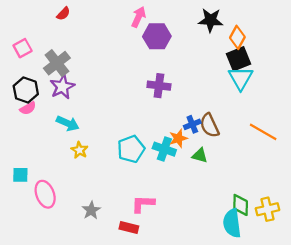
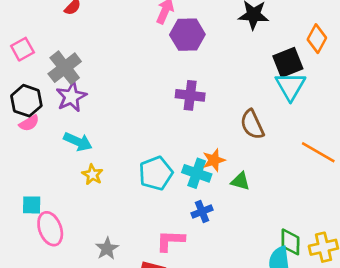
orange diamond: (237, 37) -> (317, 39), moved
blue cross: (192, 124) -> (202, 212), moved
brown semicircle: (209, 125) -> (252, 124), moved
cyan square: (20, 175) -> (32, 205), moved

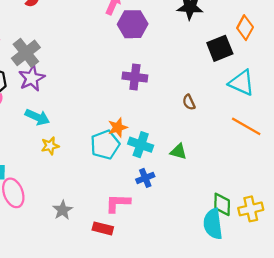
cyan triangle: (290, 86) -> (242, 83), moved, turned -36
brown semicircle: (252, 124) -> (189, 102), size x0.6
orange star: (214, 160) -> (118, 127), moved
yellow star: (92, 175) -> (50, 146), turned 30

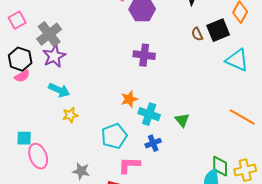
brown semicircle: (189, 102) -> (197, 34), moved
orange line: (246, 126) -> (242, 117), moved
cyan pentagon: (105, 145) -> (114, 136), moved
green triangle: (179, 152) -> (182, 120), turned 35
gray star: (63, 210) -> (81, 171), turned -30

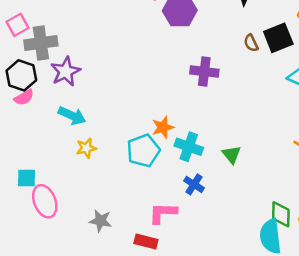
gray cross: (49, 34) -> (41, 43), moved, turned 30
purple cross: (144, 55) -> (204, 72), moved
cyan pentagon: (114, 136) -> (143, 151), moved
blue cross: (153, 143) -> (194, 184), turned -35

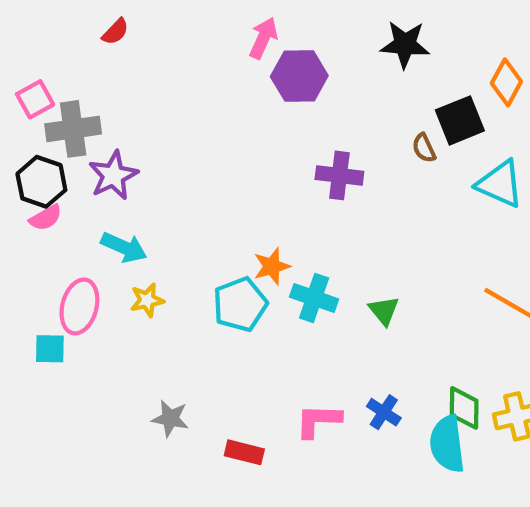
brown semicircle: (251, 43) -> (424, 148), moved
blue cross: (194, 184) -> (384, 412), moved
pink ellipse: (45, 201) -> (79, 306), moved, turned 36
pink L-shape: (163, 213) -> (318, 421), moved

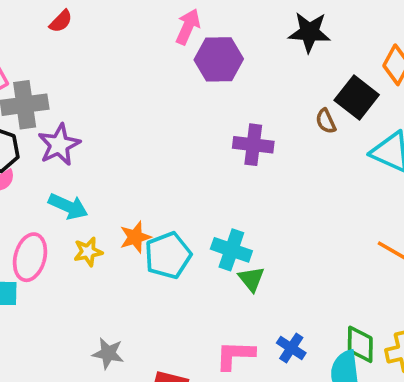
black square: (460, 120) -> (357, 97), turned -30
orange star: (272, 266) -> (135, 237), moved
green triangle: (384, 311) -> (251, 279), moved

